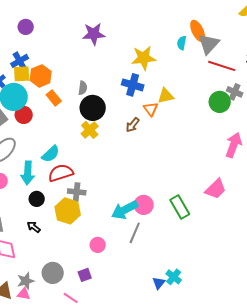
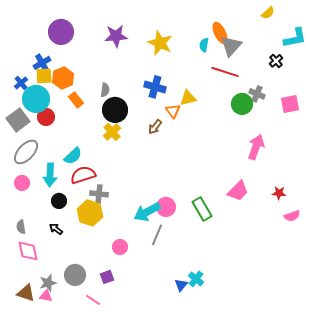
purple circle: (26, 27) -> (61, 32), moved, size x1.6
yellow star: (144, 58) -> (160, 43), moved, turned 30
red line: (222, 66) -> (225, 72), moved

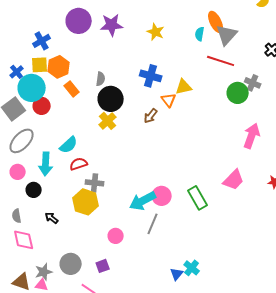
purple circle: (61, 32) -> (79, 21), moved
yellow star: (160, 43) -> (156, 32), size x0.7
blue cross: (42, 63) -> (42, 41), moved
red semicircle: (83, 175) -> (79, 164), size x0.7
black circle: (59, 201) -> (34, 190), moved

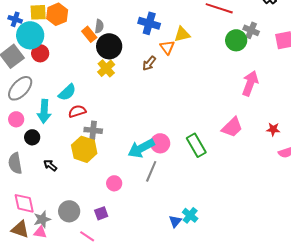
blue cross: (17, 72) -> (15, 19), turned -32
orange rectangle: (72, 89) -> (89, 34), moved
gray semicircle: (17, 216) -> (15, 163), size x1.5
pink diamond: (24, 240) -> (24, 203), moved

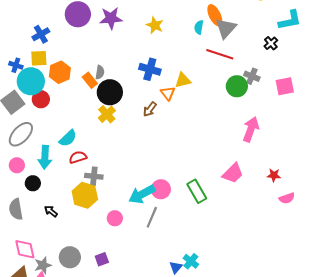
orange hexagon: (57, 14) -> (60, 72), moved
pink circle: (114, 183) -> (115, 218), moved

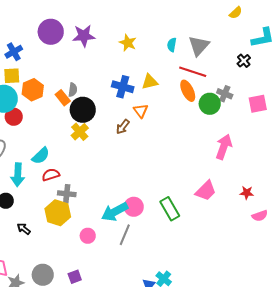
orange ellipse: (215, 15) -> (188, 91), moved
yellow triangle: (183, 80) -> (150, 82), moved

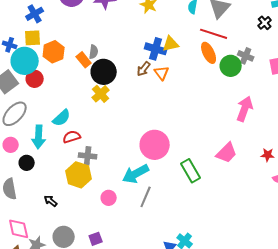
blue cross: (123, 87) -> (156, 49), moved
brown arrow: (123, 127) -> (144, 69), moved
pink circle: (134, 207) -> (155, 145), moved, size x1.5
black arrow: (24, 229) -> (51, 201), moved

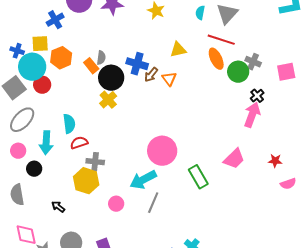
blue cross: (35, 14) -> (55, 20), moved
black cross: (265, 23) -> (257, 96), moved
blue cross: (156, 49) -> (137, 64), moved
cyan semicircle: (62, 118) -> (69, 124), turned -54

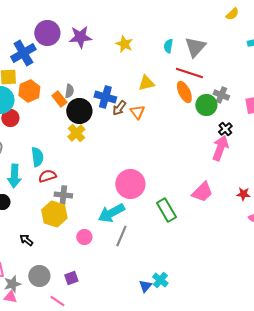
blue cross: (55, 20) -> (23, 53), size x1.4

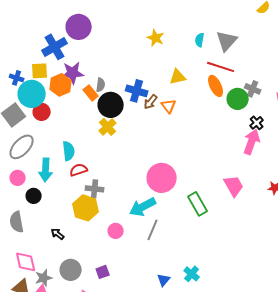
purple star: (80, 37) -> (73, 73), moved
pink trapezoid: (202, 192) -> (234, 186), turned -75
blue triangle: (145, 286) -> (164, 280), moved

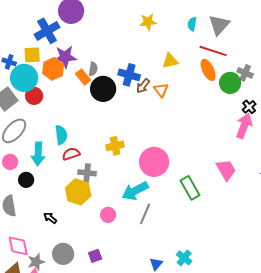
yellow star: (156, 38) -> (148, 22), turned -30
yellow cross: (108, 127) -> (115, 146), moved, turned 30

